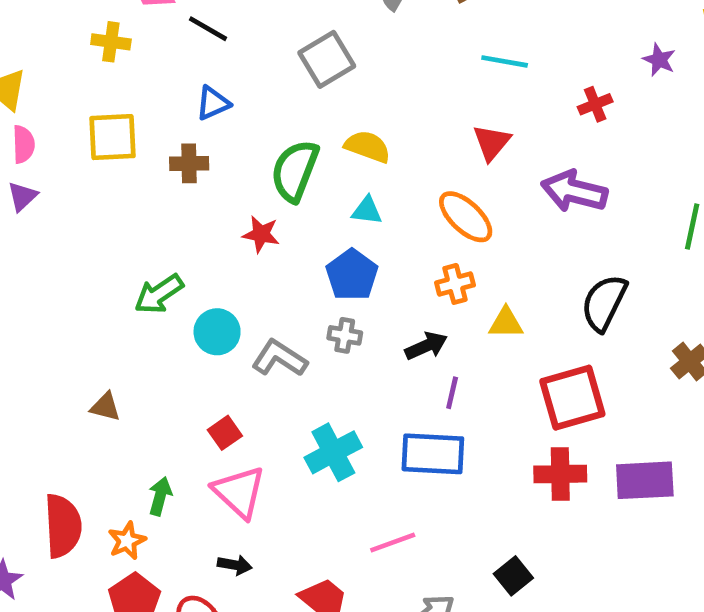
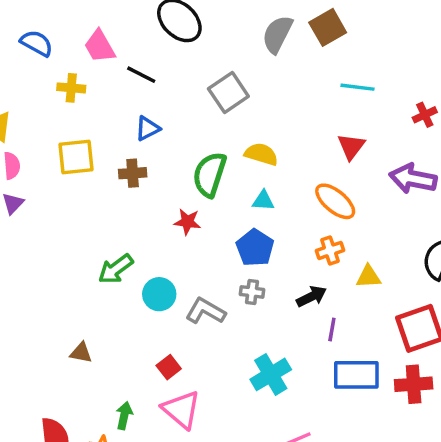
cyan cross: (333, 452) -> (271, 374), moved
blue rectangle: (433, 454) -> (356, 375), moved

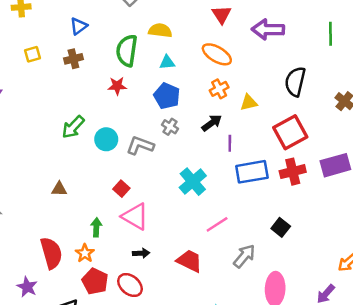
yellow square: (76, 157) -> (32, 54), size x0.6
gray cross: (252, 292) -> (170, 127), turned 35

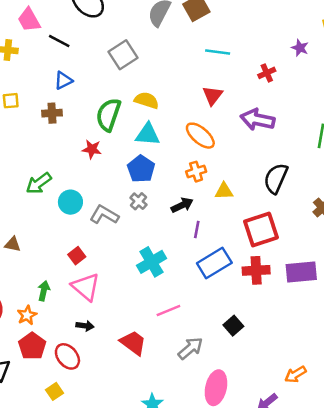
cyan triangle: (167, 62) -> (148, 134), size x1.5
blue rectangle: (252, 172) -> (214, 263), turned -32

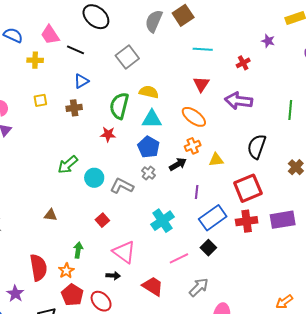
black arrow: (182, 205) -> (178, 164), moved
pink triangle: (86, 287) -> (124, 252), moved
black square: (233, 326) -> (208, 248), moved

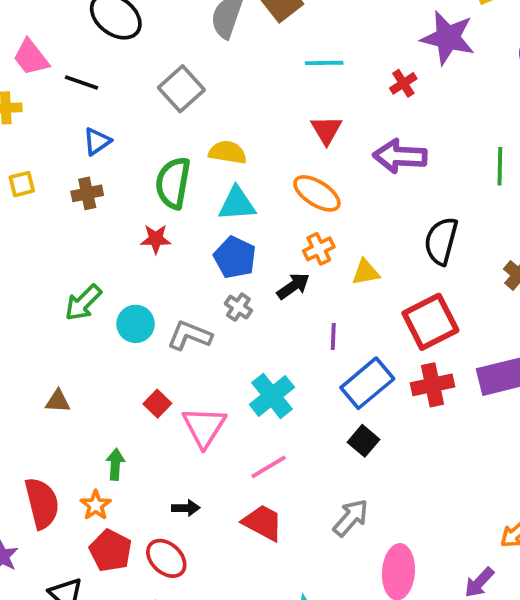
purple star: (268, 41) -> (448, 38), size x2.0
pink triangle: (124, 252) -> (204, 427), moved, turned 30
pink line: (179, 258) -> (269, 467), moved

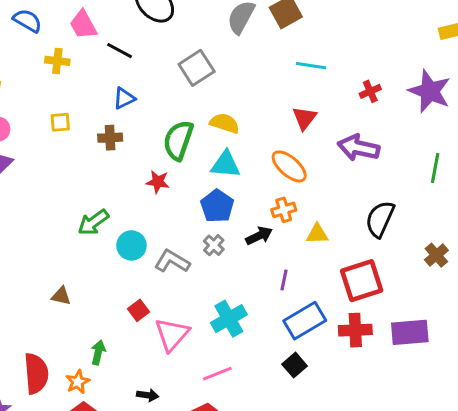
purple star: (448, 38) -> (430, 91), moved

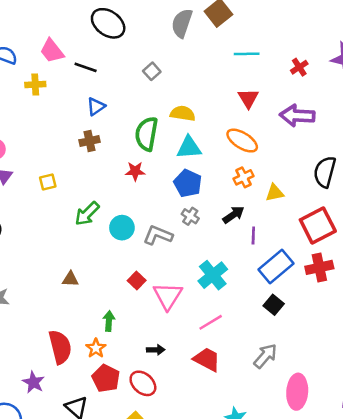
gray square: (197, 68) -> (152, 71), size x0.6
yellow square: (60, 122) -> (48, 182), moved
black arrow: (259, 236) -> (233, 215), moved

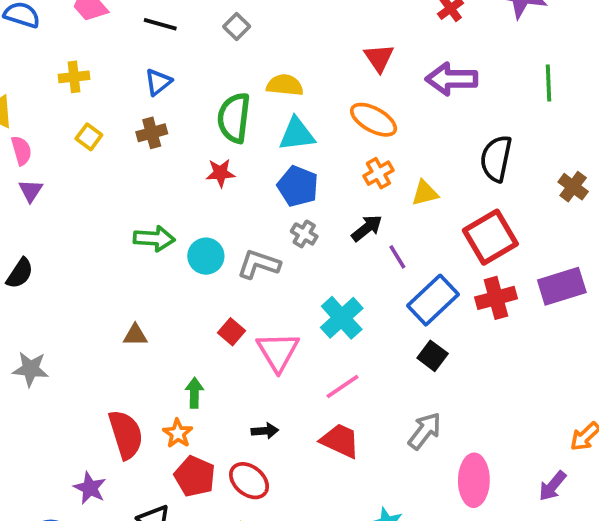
black line: (86, 67) -> (160, 24), moved
yellow cross: (35, 84) -> (74, 77), moved
yellow square: (48, 182) -> (89, 137), moved, turned -36
green arrow: (87, 214) -> (154, 239), turned -128
purple line: (253, 236) -> (397, 257), turned -30

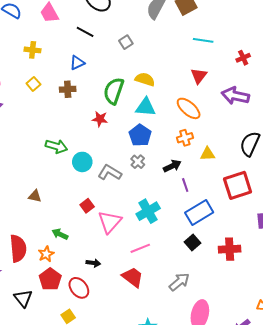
red cross: (496, 298) -> (230, 249), moved
green arrow: (194, 393) -> (60, 234), turned -77

